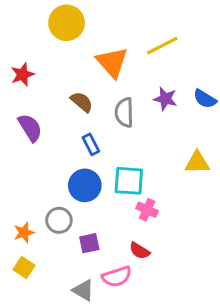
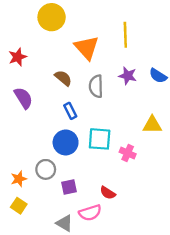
yellow line: (162, 46) -> (125, 35), turned -65
pink cross: (147, 210) -> (128, 153), moved

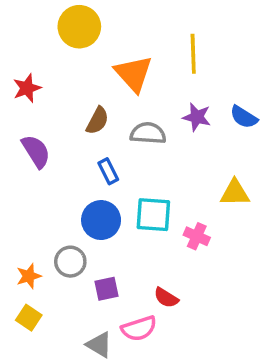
brown semicircle: (63, 78) -> (97, 121), turned 78
gray semicircle: (96, 86) -> (148, 133), turned 95

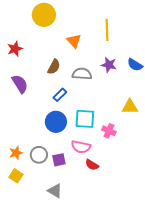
orange triangle: (134, 74) -> (74, 41), size x0.7
blue rectangle: (108, 171) -> (60, 95), turned 72
gray circle: (70, 262) -> (39, 155), moved
pink semicircle: (139, 328) -> (81, 147), moved, turned 30

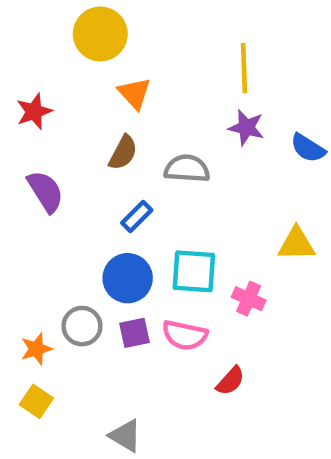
orange triangle: (74, 41) -> (134, 93), moved
purple star: (109, 65) -> (246, 128), moved
gray circle: (39, 155) -> (82, 326), moved
purple square: (59, 160) -> (134, 333), moved
red semicircle: (92, 165) -> (230, 381), moved, turned -80

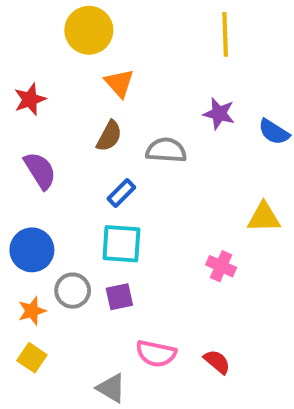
yellow line: (244, 68) -> (225, 34), moved
cyan square: (194, 271) -> (121, 244), moved
blue circle: (128, 278) -> (32, 250), moved
pink semicircle: (185, 335) -> (156, 354), moved
red semicircle: (230, 381) -> (217, 362), moved, turned -92

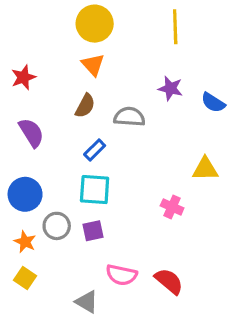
yellow circle: (89, 30) -> (95, 24), moved
orange star: (32, 311) -> (25, 242), turned -30
red semicircle: (217, 362) -> (169, 281), size x1.4

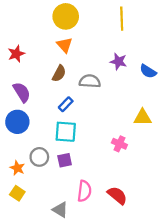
blue circle: (25, 194) -> (17, 122), moved
pink semicircle: (121, 275) -> (84, 191), turned -95

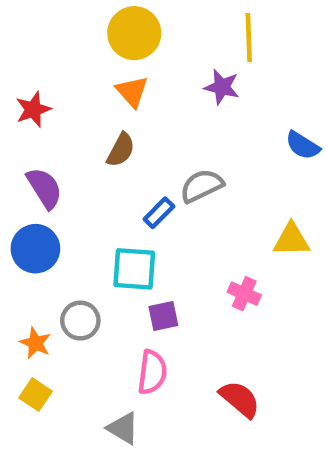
purple star: (118, 61) -> (222, 87), moved
gray semicircle: (90, 81) -> (202, 186), moved, turned -30
blue rectangle: (66, 104) -> (159, 213), moved
purple square: (65, 160) -> (163, 316), moved
pink semicircle: (84, 191) -> (152, 372), moved

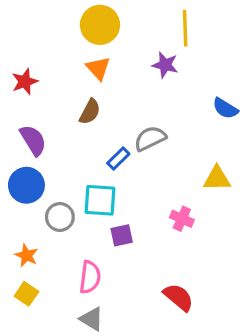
gray circle: (80, 321) -> (60, 217), moved
pink semicircle: (152, 372) -> (90, 277), moved

